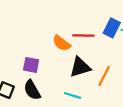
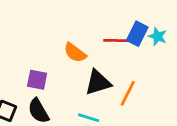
red line: (83, 36) -> (117, 40), moved

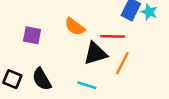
red line: (117, 40) -> (113, 36), moved
purple square: (37, 80) -> (32, 35), moved

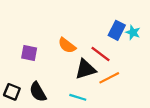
red line: (113, 36) -> (101, 54), turned 36
orange line: (122, 63) -> (109, 78), turned 36

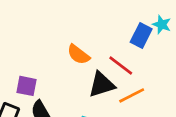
cyan star: (133, 32) -> (162, 25), moved
purple square: (29, 53) -> (27, 86), moved

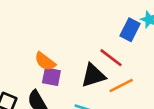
orange semicircle: (78, 55) -> (45, 61), moved
purple square: (27, 86) -> (51, 77), moved

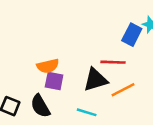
red line: (111, 58) -> (113, 62), turned -35
orange semicircle: (45, 61) -> (48, 66), turned -50

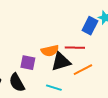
orange semicircle: (48, 66) -> (50, 51), moved

